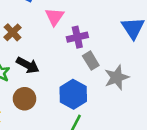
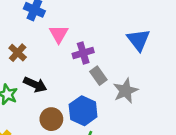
brown circle: (25, 99) -> (51, 119), moved

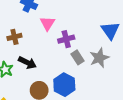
brown cross: (18, 53) -> (14, 37), turned 32
gray star: (126, 91) -> (99, 58), moved

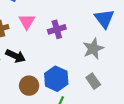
pink triangle: (47, 23) -> (27, 22), moved
gray rectangle: (77, 57) -> (93, 81), moved

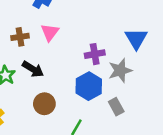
purple cross: (57, 29) -> (95, 54), moved
blue hexagon: (56, 79) -> (89, 86), moved

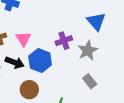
pink triangle: (50, 32) -> (23, 39), moved
blue hexagon: (89, 86) -> (40, 61), moved

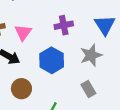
purple cross: (64, 41) -> (64, 25), moved
blue hexagon: (40, 61) -> (52, 60), moved

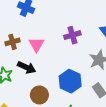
blue hexagon: (52, 60) -> (70, 81), moved

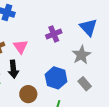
black arrow: (27, 67) -> (13, 69), turned 66

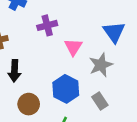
purple cross: (54, 34) -> (47, 25), moved
pink triangle: (21, 47) -> (73, 47), moved

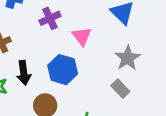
gray star: (101, 65) -> (128, 58), moved
blue hexagon: (66, 89) -> (63, 70), moved

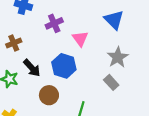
black arrow: (24, 73) -> (32, 68), turned -36

